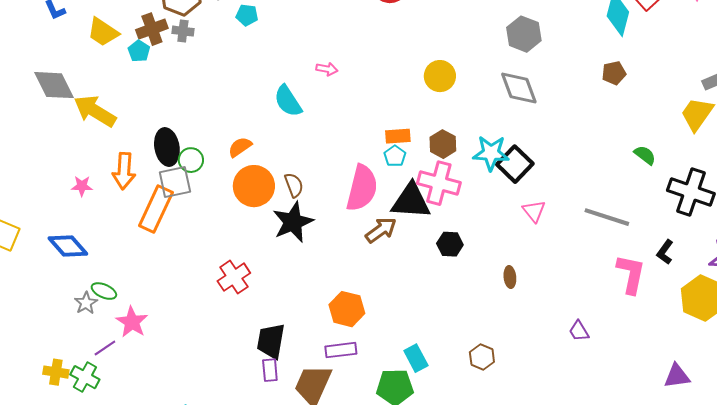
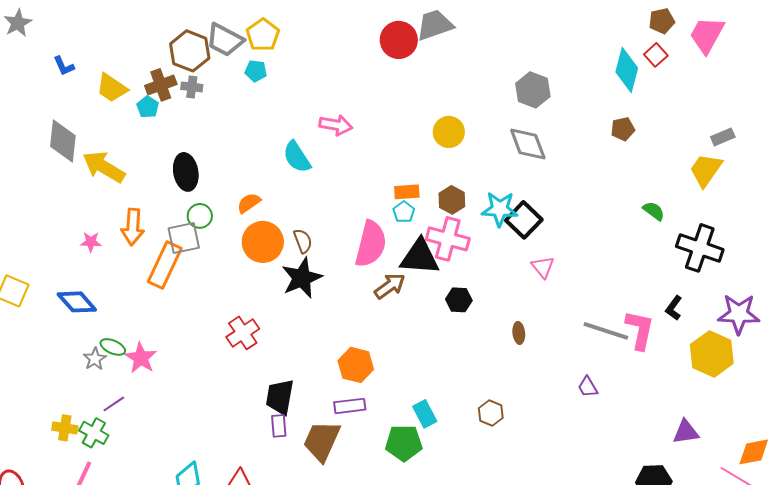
pink arrow: (327, 69) -> (336, 125), size x1.5
gray diamond: (54, 85) -> (63, 141), turned 33
black ellipse: (167, 147) -> (186, 172), moved
gray line: (607, 217) -> (606, 331), moved
pink star: (132, 322) -> (141, 358), moved

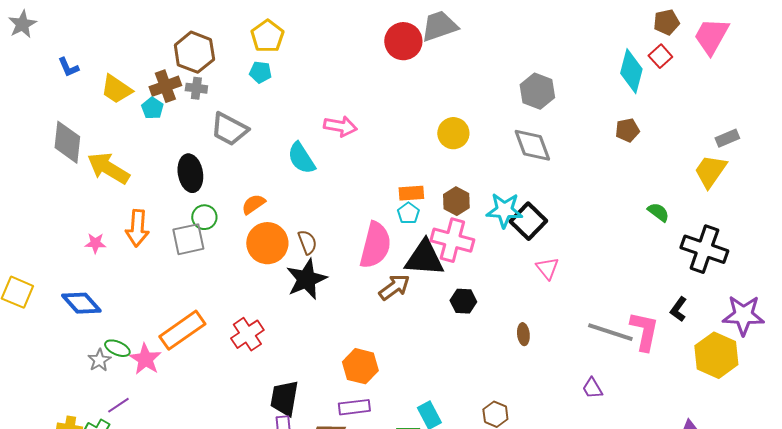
gray trapezoid: (225, 40) -> (229, 129), moved
orange rectangle: (165, 265) -> (182, 330), moved, turned 30

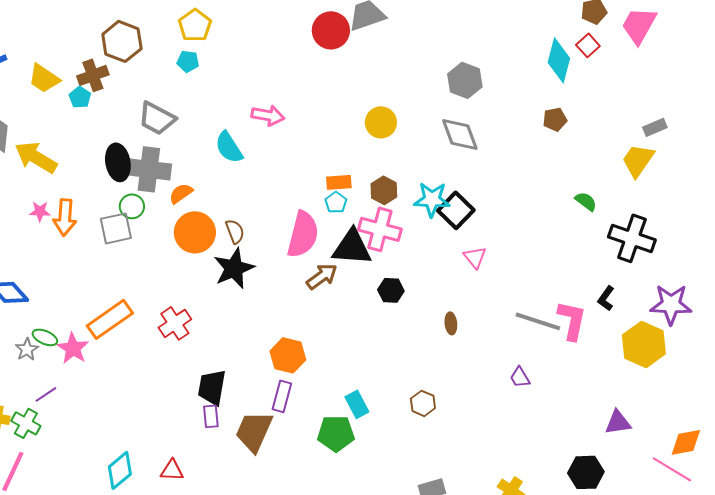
gray cross: (196, 88) -> (149, 169), moved, size x2.0
pink star: (95, 243) -> (40, 211), moved
purple rectangle: (354, 407) -> (282, 396), turned -68

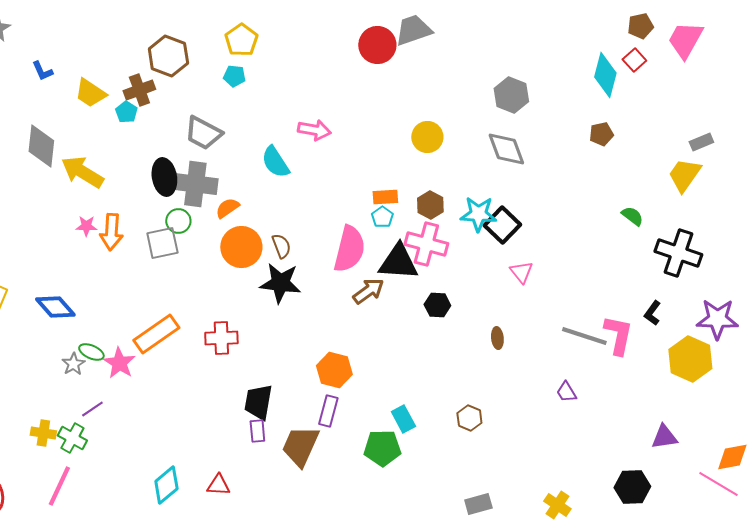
black star: (234, 268) -> (280, 283), turned 30
red cross: (175, 323) -> (221, 338), turned 32

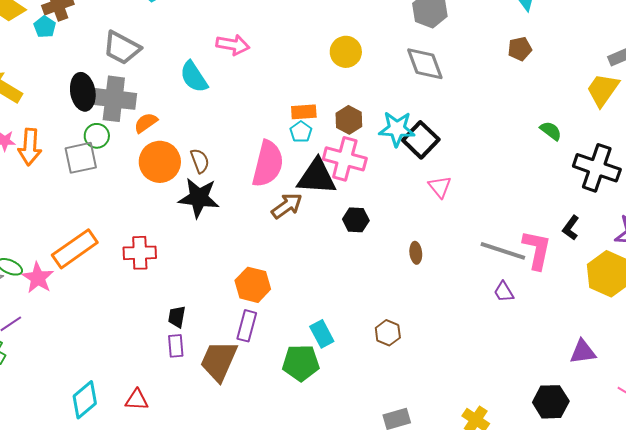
purple trapezoid: (566, 392) -> (504, 292), moved
black trapezoid: (258, 402) -> (177, 317), size x0.6

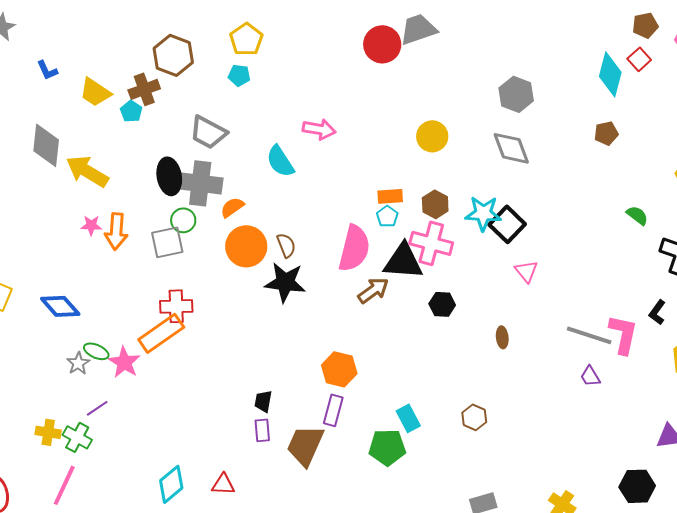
red cross: (140, 253) -> (176, 306), moved

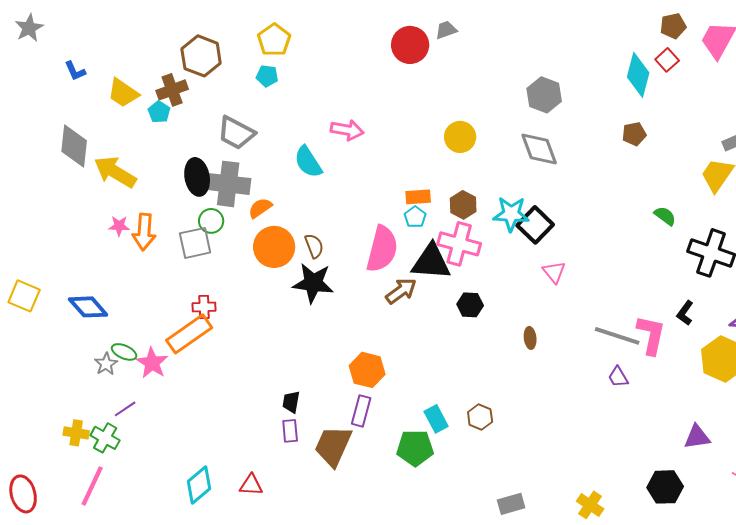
gray trapezoid: (418, 29) -> (446, 30), size x0.6
red cross: (176, 306) -> (204, 307), size x0.7
brown hexagon: (474, 417) -> (480, 417), moved

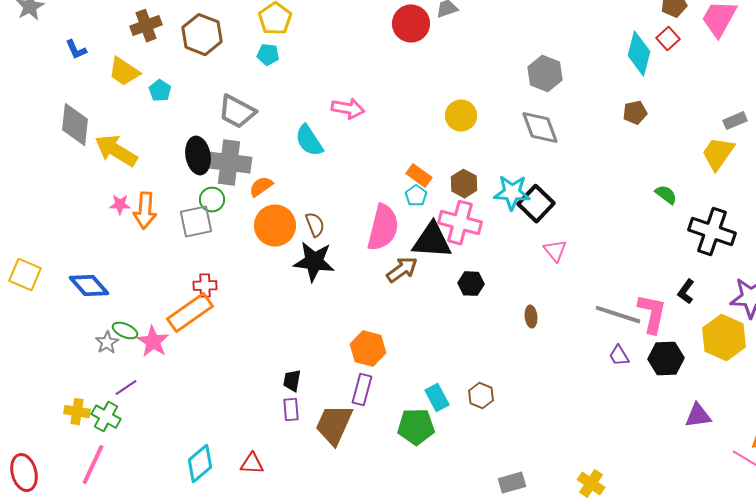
brown cross: (172, 90) -> (146, 26), moved
orange rectangle: (418, 197) -> (419, 176), turned 40
black hexagon: (665, 487) -> (666, 359), moved

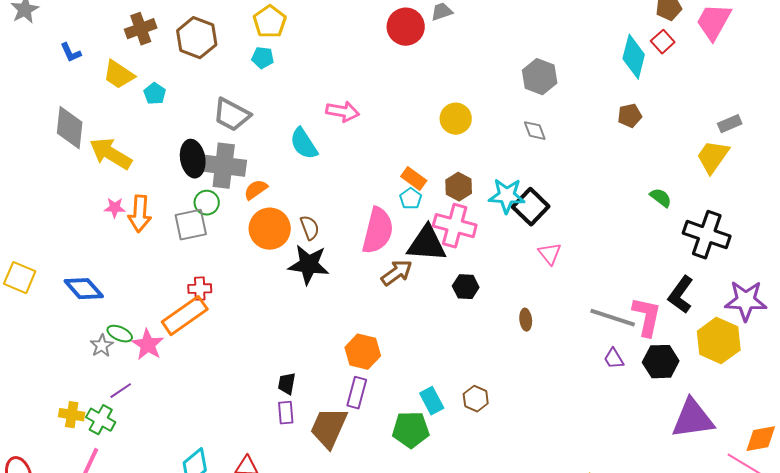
gray diamond: (540, 128) -> (535, 131), size x0.6
black L-shape: (686, 292) -> (681, 295), size x1.5
purple triangle: (698, 416) -> (693, 419), size x1.6

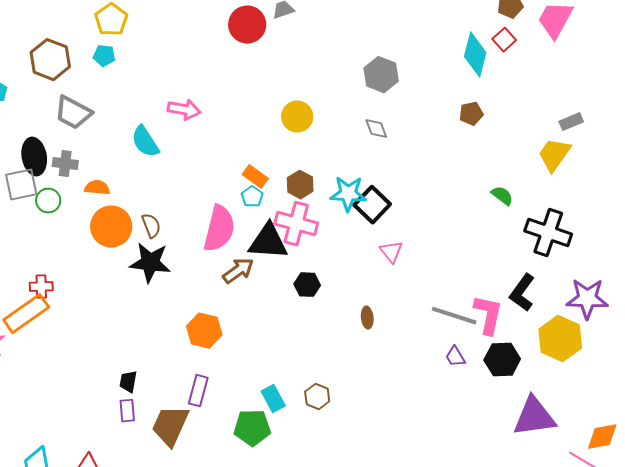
brown hexagon: (197, 38) -> (50, 60), moved
gray cross: (224, 166) -> (65, 164), size x0.6
orange semicircle: (256, 190) -> (97, 188), turned 40
gray square: (191, 225) -> (21, 185), moved
orange hexagon: (363, 352) -> (204, 331), moved

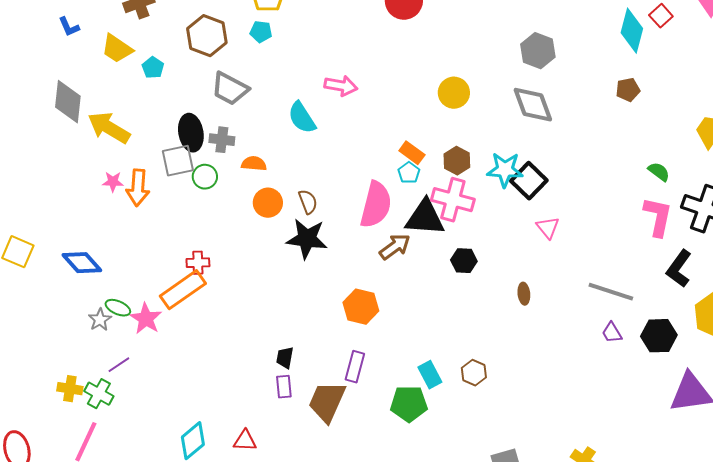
gray diamond: (376, 129) -> (533, 105), size x1.8
orange circle: (111, 227) -> (268, 203), size x0.7
pink L-shape: (488, 315) -> (658, 217), moved

